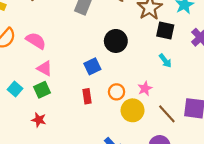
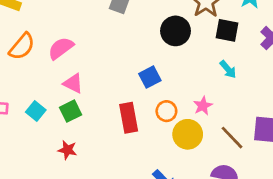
pink semicircle: (36, 41) -> (61, 48), turned -66
black circle: (116, 41) -> (175, 31), moved
blue square: (92, 66) -> (150, 77), moved
red rectangle: (87, 96) -> (129, 118), size x1.5

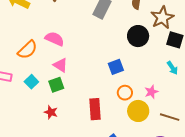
orange semicircle: (22, 46) -> (27, 50), moved
pink semicircle: (61, 48) -> (55, 39), turned 54
red rectangle: (129, 118) -> (95, 109), moved
brown line: (232, 138) -> (170, 117), turned -36

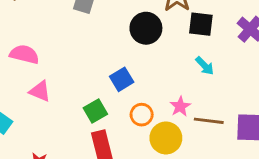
green square: (56, 85) -> (95, 111), moved
brown line: (170, 117) -> (209, 121), moved

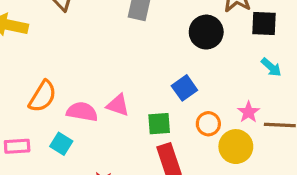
pink semicircle: (24, 54) -> (82, 112), moved
pink triangle: (40, 91) -> (118, 105), moved
green square: (95, 111) -> (159, 124), turned 30

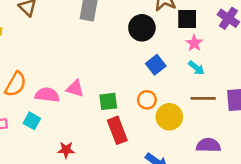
cyan arrow: (271, 67) -> (196, 68), moved
blue square: (184, 88) -> (156, 65), moved
pink star: (248, 112) -> (194, 43), moved

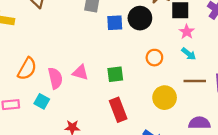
blue square: (156, 65) -> (115, 23), moved, turned 35
pink semicircle: (47, 95) -> (55, 78), turned 70
orange circle: (147, 100) -> (154, 58), moved
green square: (108, 101) -> (115, 74), moved

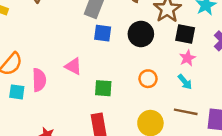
blue square: (115, 23) -> (103, 33), moved
pink triangle: (80, 72) -> (73, 66), moved
cyan square: (42, 101) -> (17, 92), moved, turned -32

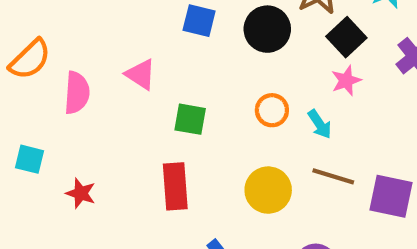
black square: (185, 34) -> (346, 37), turned 30
cyan arrow: (185, 82) -> (320, 124), moved
cyan square: (17, 92) -> (30, 159), moved

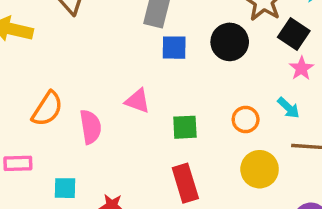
orange circle: (272, 110) -> (246, 119), moved

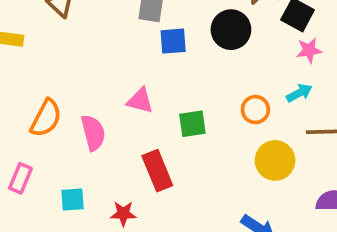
pink star: (301, 68) -> (309, 50), turned 30
cyan arrow: (288, 108) -> (299, 93), turned -65
pink rectangle: (18, 163) -> (20, 178), turned -60
red rectangle: (185, 183) -> (157, 171), moved

